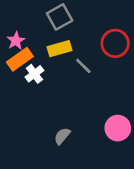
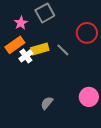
pink star: (16, 41) -> (21, 23), moved
yellow rectangle: (60, 49) -> (40, 49), moved

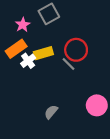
red circle: (87, 33) -> (76, 50), moved
gray line: (63, 50) -> (68, 64), moved

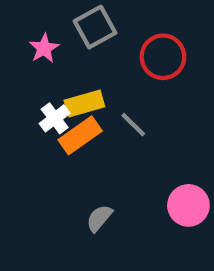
orange rectangle: (16, 49) -> (80, 135), moved
red circle: (76, 50) -> (163, 57), moved

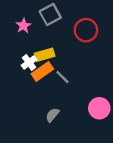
gray line: (133, 125) -> (62, 77), moved

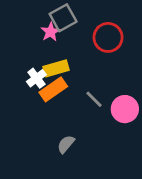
pink star: (23, 26) -> (50, 32), moved
gray line: (62, 77) -> (94, 99), moved
pink circle: (99, 108) -> (125, 109), moved

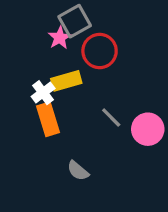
red circle: (108, 37) -> (100, 51), moved
orange rectangle: (53, 89) -> (48, 119), moved, turned -72
gray semicircle: (66, 144) -> (78, 171), turned -90

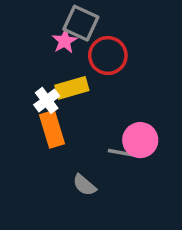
gray square: (75, 21) -> (81, 23), turned -36
gray line: (111, 118) -> (120, 153), moved, turned -35
pink circle: (148, 129) -> (140, 140), moved

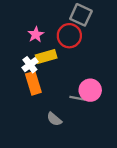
gray square: (81, 23) -> (81, 15), moved
pink star: (65, 41) -> (36, 35), moved

